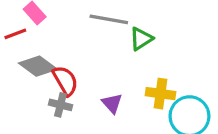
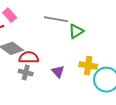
red semicircle: (65, 81) -> (29, 57), turned -60

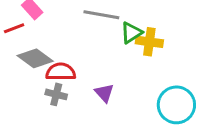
yellow cross: (88, 65) -> (149, 42), moved

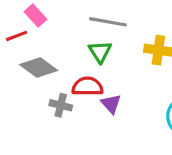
green triangle: (131, 33) -> (100, 52), moved, turned -30
red semicircle: (61, 72) -> (87, 86), moved

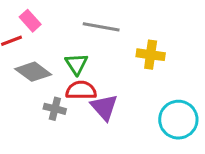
green triangle: (100, 52) -> (76, 64), moved
purple triangle: (111, 104) -> (104, 107), size x1.4

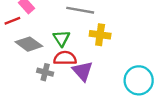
yellow cross: (151, 55) -> (100, 35), moved

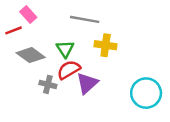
red semicircle: (65, 58) -> (69, 70), turned -30
purple triangle: (83, 71) -> (87, 83), turned 30

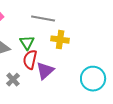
red semicircle: (69, 70) -> (30, 60), turned -48
gray cross: (48, 84) -> (13, 80), moved, turned 32

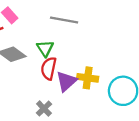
yellow cross: (60, 40) -> (88, 78), moved
gray cross: (13, 80) -> (44, 109), moved

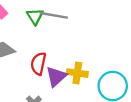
green triangle: (45, 48) -> (35, 16), moved

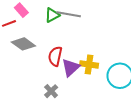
green triangle: (35, 16) -> (52, 15), turned 35

